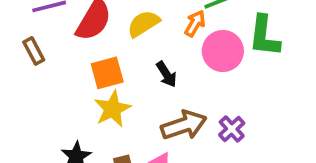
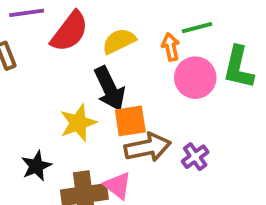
orange arrow: (195, 23) -> (171, 47), turned -48
orange square: (107, 73) -> (130, 121), moved
black arrow: (166, 74) -> (110, 89), moved, size x1.6

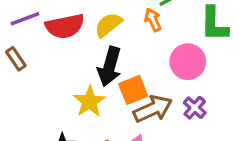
red semicircle: (70, 32) -> (65, 26), turned 54
pink circle: (195, 78) -> (188, 62), moved
black arrow: (110, 89) -> (110, 67), turned 54

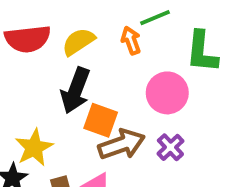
orange square: (133, 90) -> (101, 120), turned 36
yellow star: (90, 102) -> (34, 148), moved

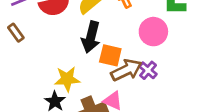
purple cross: (170, 147) -> (148, 70), moved
yellow star: (34, 148) -> (67, 79), turned 30

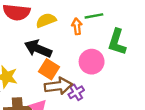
black arrow: (91, 37) -> (38, 49), turned 80

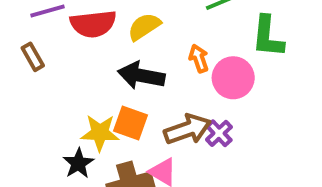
orange arrow: (77, 26) -> (199, 58), moved
orange square: (49, 69) -> (131, 123), moved

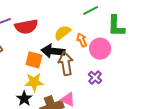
yellow semicircle: (144, 27) -> (62, 33), moved
orange square: (131, 123) -> (34, 60), moved
brown arrow: (188, 129) -> (66, 63), moved, turned -75

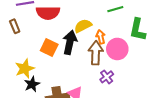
black arrow: (53, 51) -> (70, 42), turned 85
brown arrow: (66, 63) -> (96, 53), moved
yellow star: (34, 82) -> (25, 69), moved, turned -30

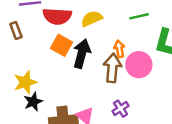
yellow semicircle: (83, 26) -> (92, 19), moved
orange square: (49, 47) -> (62, 45), moved
purple cross: (107, 77) -> (120, 109), moved

